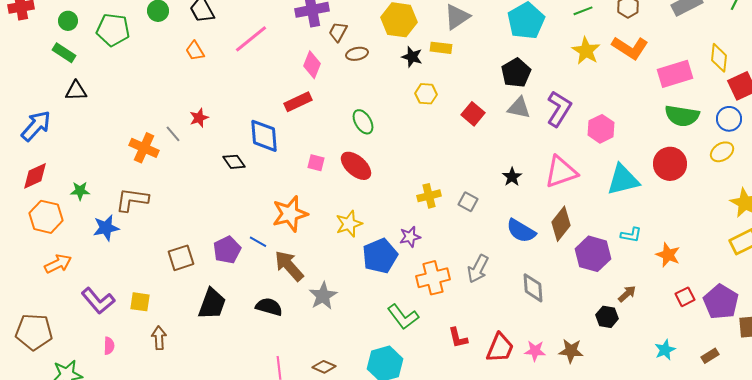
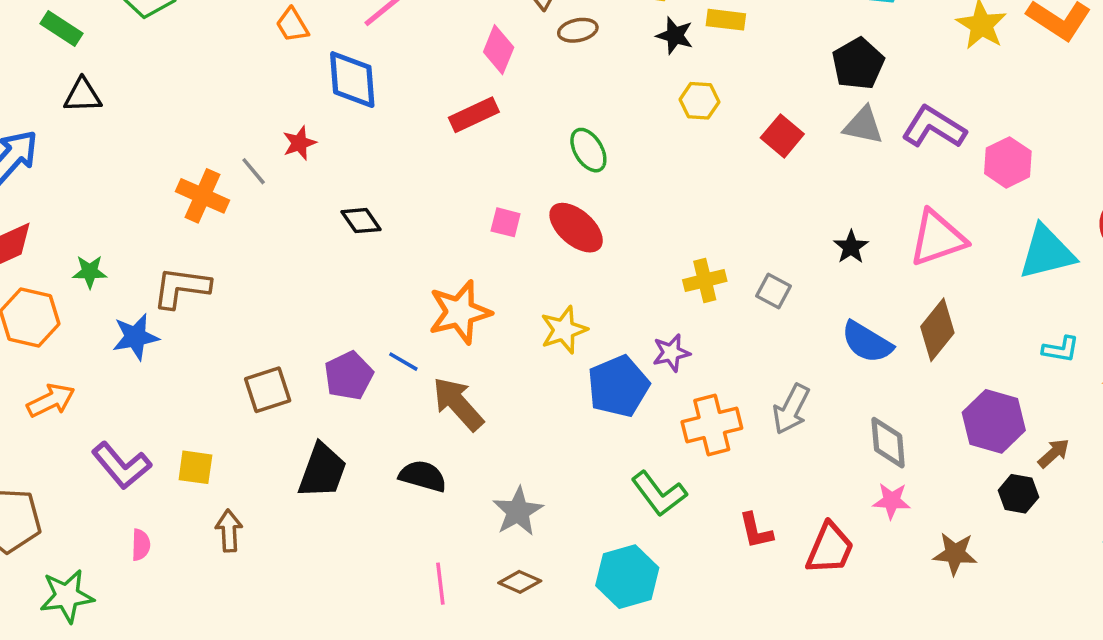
purple L-shape: (559, 109) -> (934, 127), turned -90
blue diamond: (264, 136) -> (352, 80), moved
purple hexagon: (593, 254) -> (994, 421), moved
gray star: (323, 296) -> (518, 511), moved
pink star: (535, 351) -> (892, 501), moved

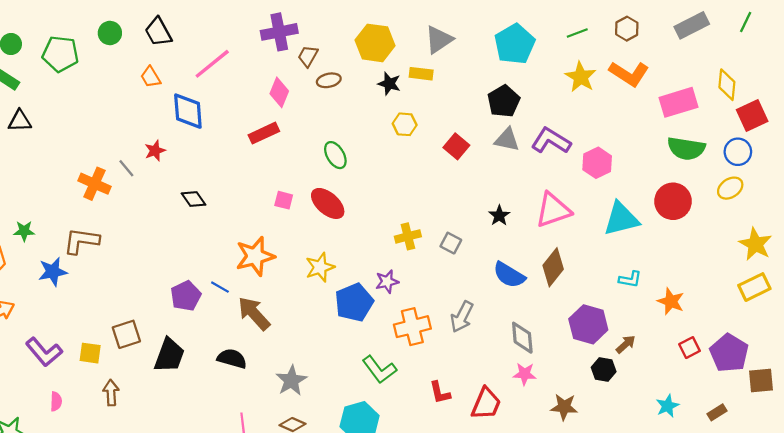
brown square: (268, 390) -> (126, 334), moved

